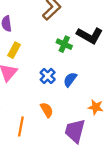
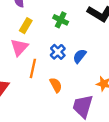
green cross: (64, 44) -> (61, 20), moved
orange line: (21, 126) -> (33, 68), moved

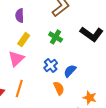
orange line: (33, 68) -> (19, 89), moved
orange semicircle: (56, 85) -> (59, 88), moved

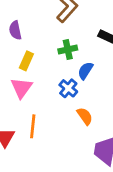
green cross: (56, 37) -> (68, 50), turned -32
blue semicircle: (70, 71) -> (85, 71), moved

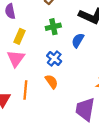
blue semicircle: (85, 71) -> (78, 40), moved
orange semicircle: (85, 116) -> (51, 82), moved

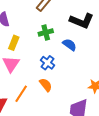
blue semicircle: (78, 40) -> (69, 45), turned 96
orange line: (25, 90) -> (21, 94), turned 30

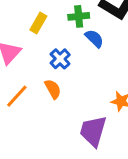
green cross: (46, 32) -> (79, 16), moved
yellow rectangle: (14, 43) -> (38, 23), moved

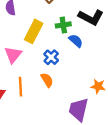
yellow rectangle: (38, 23) -> (34, 31), size x1.5
orange line: (17, 96) -> (21, 87), turned -42

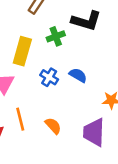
blue semicircle: (76, 41) -> (78, 75), moved
orange semicircle: (47, 80) -> (53, 126), moved

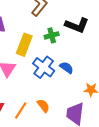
blue cross: (49, 77) -> (44, 67), size x1.5
orange line: (20, 119) -> (21, 110), moved, turned 42

